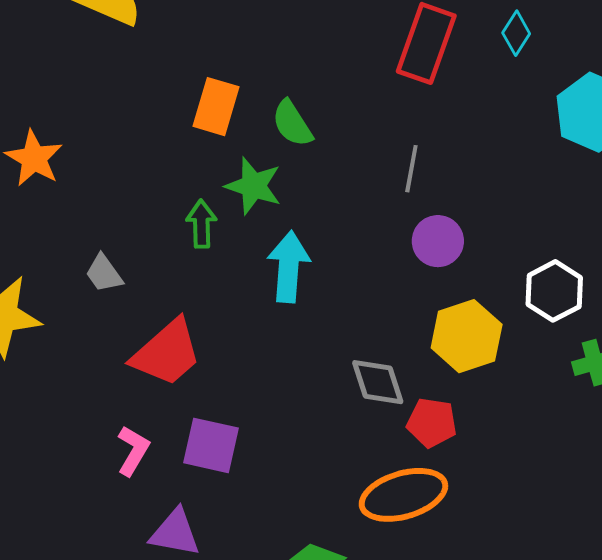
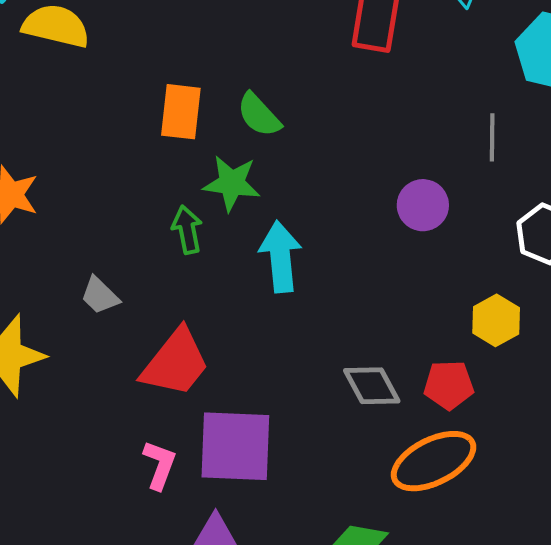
gray line: (411, 169) -> (492, 137), moved
yellow hexagon: (467, 336) -> (496, 320), moved, size x0.7
gray diamond: (378, 382) -> (372, 386), moved
purple square: (211, 445) -> (235, 446), size x1.4

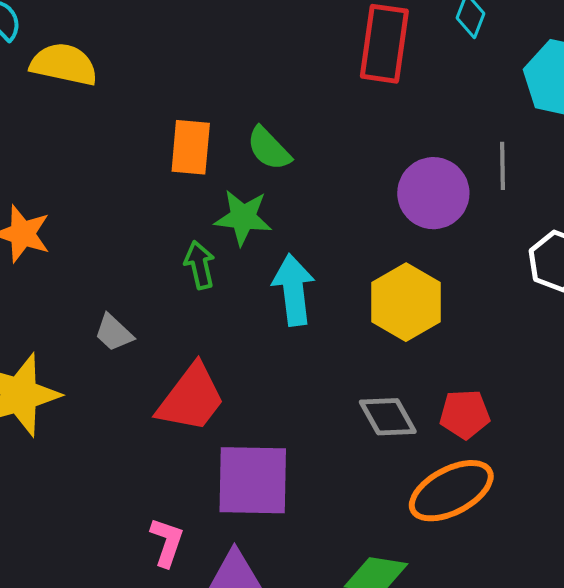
purple circle: (423, 205) -> (433, 193), moved, size x1.4
yellow hexagon: (496, 320) -> (406, 302), moved, size x1.5
pink L-shape: (160, 465) -> (167, 542), moved

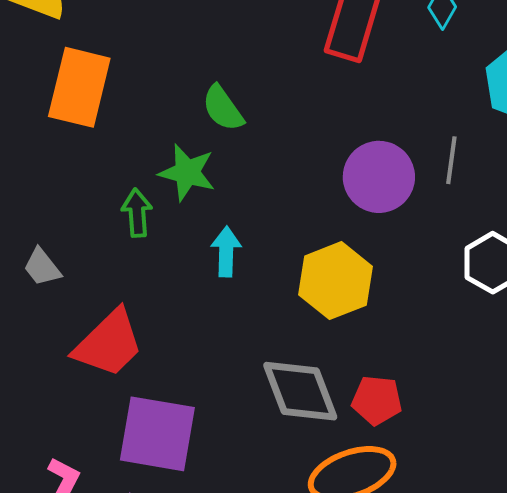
orange rectangle: (191, 147) -> (79, 87), moved, size x1.4
cyan arrow: (293, 290) -> (226, 252), size x0.7
gray diamond: (388, 417) -> (300, 391), size x1.4

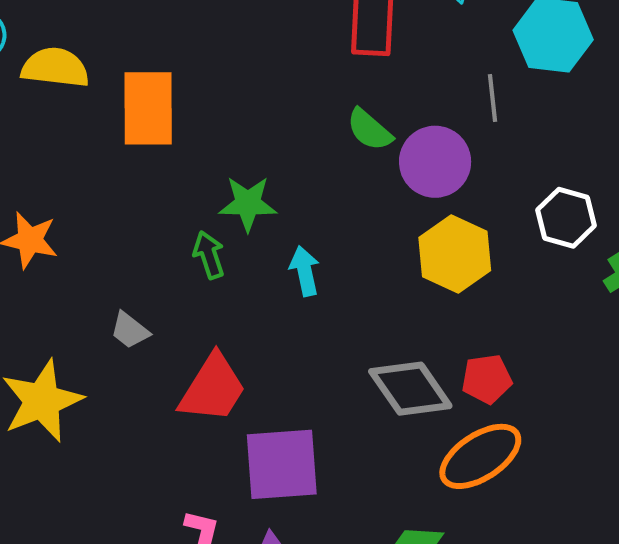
orange rectangle: (79, 87) -> (148, 108), moved
green semicircle: (223, 108) -> (370, 130), moved
gray line: (451, 160) -> (493, 98), moved
yellow hexagon: (336, 281) -> (455, 254), moved

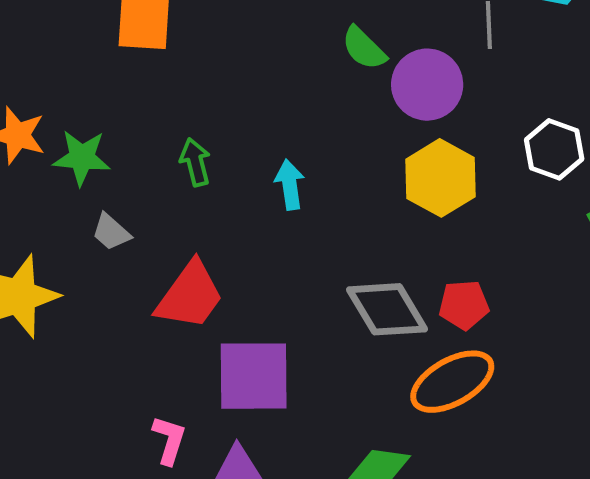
green star: (248, 204) -> (82, 158), moved

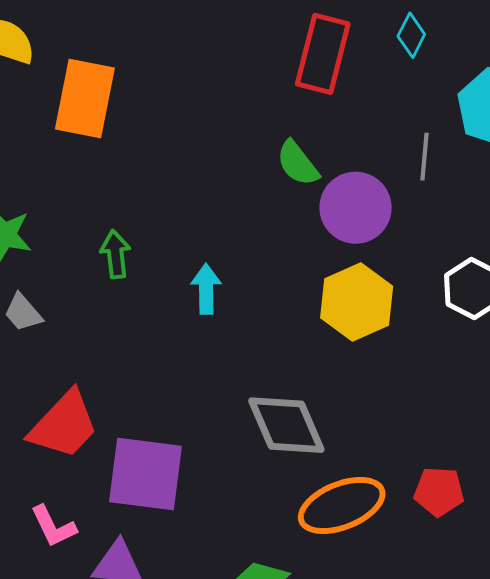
red trapezoid: (190, 296) -> (64, 425), moved
red pentagon: (464, 305) -> (439, 492), moved
pink L-shape: (169, 440) -> (53, 526), turned 129

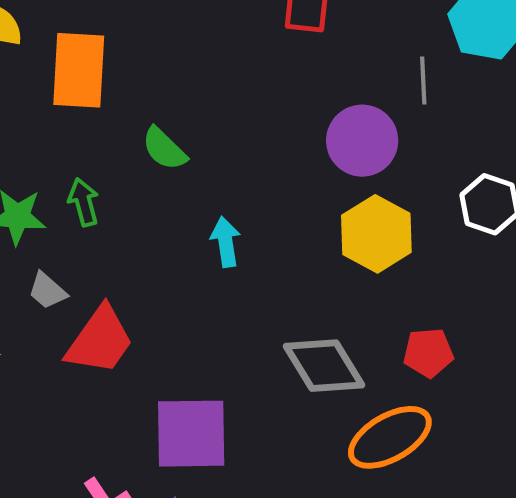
green semicircle: (298, 163) -> (164, 149), moved
green arrow: (115, 254) -> (84, 202), moved
red trapezoid: (64, 425) -> (100, 340), moved
red pentagon: (439, 492) -> (428, 353), moved

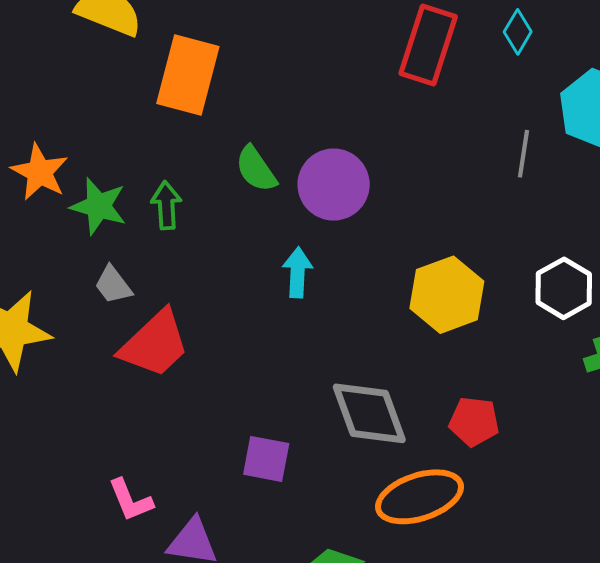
purple circle: (362, 141) -> (334, 185), moved
purple square: (191, 434) -> (266, 459), moved, size x0.6

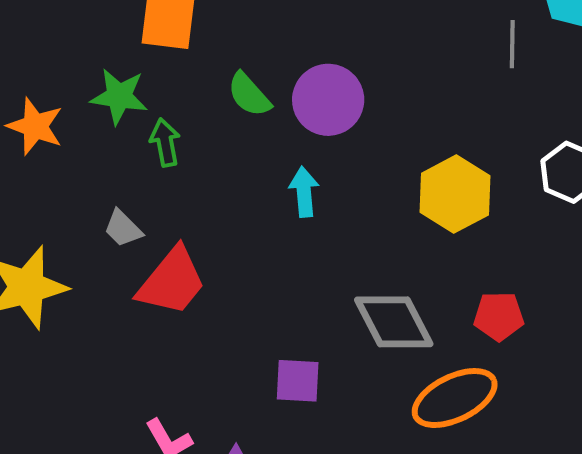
green star: (99, 206) -> (119, 96), moved

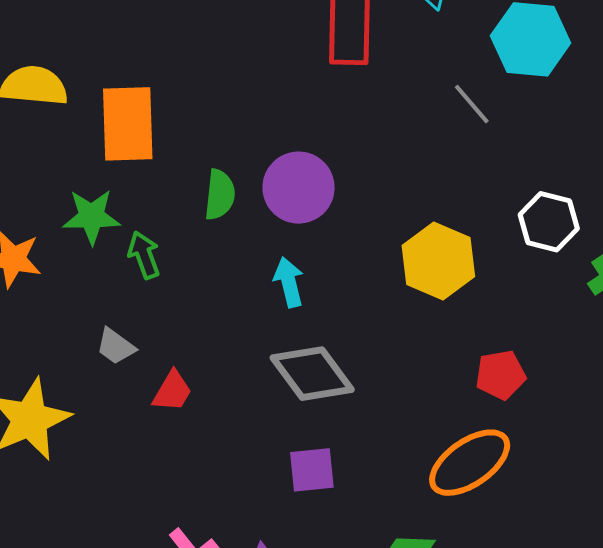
gray line: (512, 44) -> (472, 104), turned -33
green semicircle: (249, 95) -> (220, 195), turned -123
red trapezoid: (172, 282) -> (172, 391), size x0.6
gray diamond: (394, 322) -> (312, 374), moved

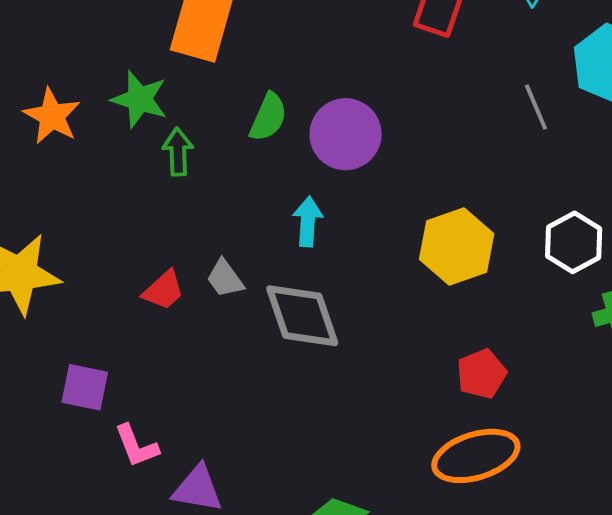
gray trapezoid: (116, 346) -> (225, 278), moved
red pentagon: (501, 375) -> (481, 374), turned -30
orange ellipse: (470, 463) -> (476, 456), moved
purple square: (312, 470) -> (85, 387), moved

